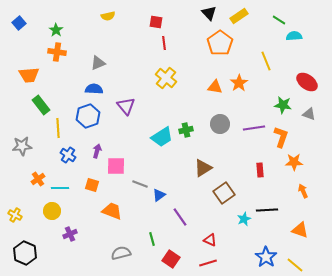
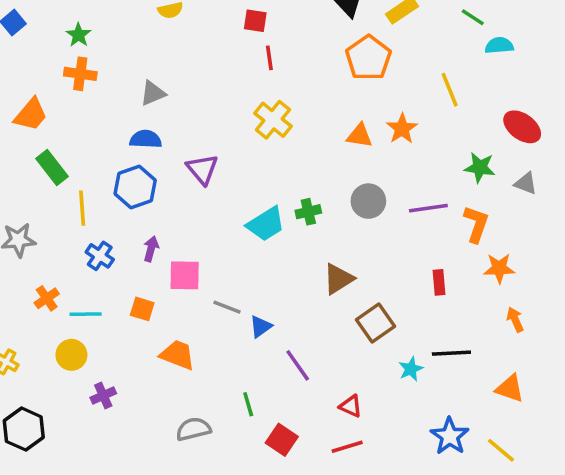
orange trapezoid: (29, 75) -> (31, 114), turned -45

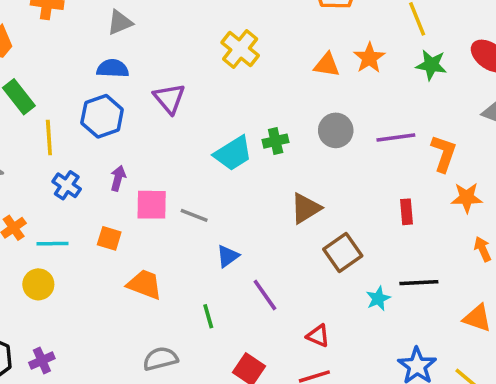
green star: (480, 167) -> (431, 65), moved
gray line: (227, 307) -> (194, 215), moved
purple cross: (103, 395) -> (42, 360), moved
green line: (248, 404) -> (208, 316), moved

